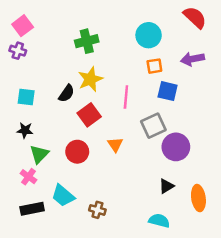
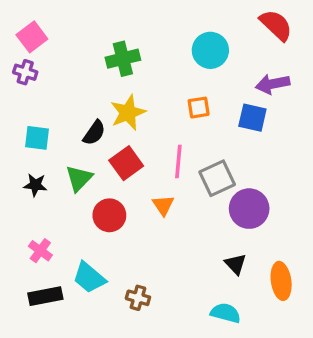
orange square: (154, 66) -> (199, 108), moved
blue square: (168, 91) -> (252, 118), moved
pink line: (126, 97) -> (178, 161), moved
green triangle: (39, 154) -> (79, 178), moved
black triangle: (166, 186) -> (236, 264), turned -42

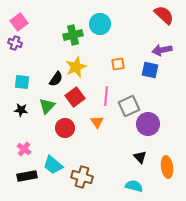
cyan circle: (210, 50) -> (100, 24), moved
brown cross: (138, 298) -> (82, 177), size x1.5

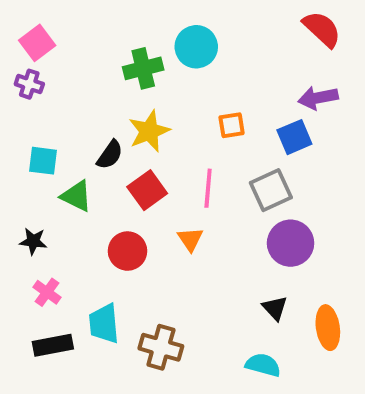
blue square: (150, 70) -> (294, 137), turned -36
green triangle: (47, 106) -> (76, 196), moved, turned -48
gray square: (129, 106) -> (271, 190), moved
black star: (21, 110) -> (33, 241), moved
cyan trapezoid: (53, 165) -> (104, 324), turned 45

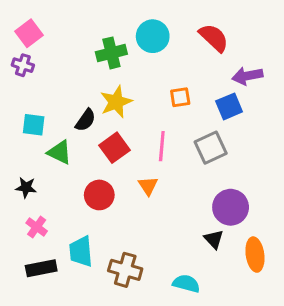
red semicircle: (322, 29) -> (214, 38), moved
purple circle: (291, 243) -> (231, 207), moved
cyan semicircle: (263, 365) -> (186, 284), moved

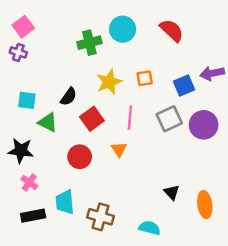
purple arrow: (247, 76) -> (212, 73), moved
yellow star: (116, 102) -> (109, 82), moved
black star: (26, 187) -> (21, 151), size x1.5
purple circle: (231, 207) -> (204, 125), moved

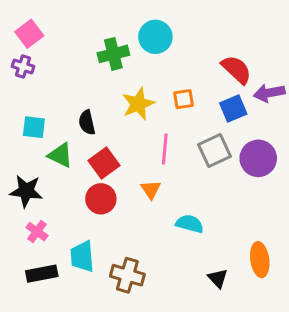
red semicircle: (172, 30) -> (236, 70), moved
black semicircle: (69, 97) -> (87, 123), turned 132
red square: (92, 119) -> (104, 163), moved
black triangle: (172, 192) -> (218, 278), moved
cyan semicircle: (150, 228) -> (190, 224), moved

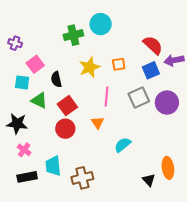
pink square: (29, 34) -> (35, 64), moved
cyan semicircle: (190, 224) -> (123, 145), turned -54
brown cross: (127, 275) -> (82, 178), turned -30
black triangle: (218, 278) -> (149, 180), moved

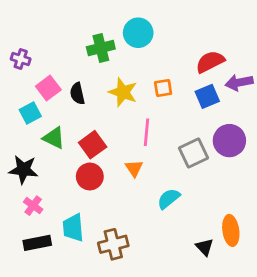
red semicircle: (153, 45) -> (210, 62), turned -70
yellow star: (89, 67) -> (123, 92), turned -30
black semicircle: (56, 79) -> (77, 94), moved
cyan square: (22, 82) -> (30, 113), turned -35
gray square: (139, 97) -> (193, 153), moved

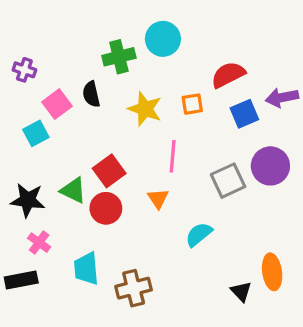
red semicircle: (210, 62) -> (228, 75), moved
black semicircle: (77, 94) -> (91, 94), moved
green triangle: (54, 138) -> (73, 190), moved
black rectangle: (37, 243) -> (21, 280), moved

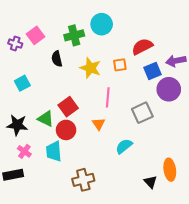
pink square: (57, 104) -> (36, 35), moved
purple circle: (270, 166) -> (169, 89), moved
cyan trapezoid: (86, 269) -> (54, 151), moved

